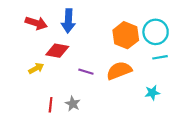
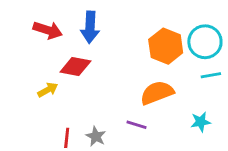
purple line: (86, 72) -> (137, 125), moved

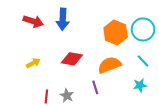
red diamond: (75, 67) -> (72, 59), moved
cyan line: (211, 75) -> (143, 61), moved, turned 56
purple line: (137, 125) -> (95, 87), turned 56

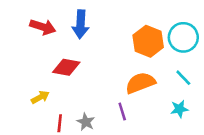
red diamond: (72, 59) -> (66, 67), moved
yellow arrow: (33, 63) -> (40, 97), moved

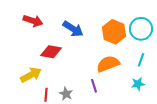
blue arrow: (81, 24) -> (73, 29), moved, turned -60
cyan line: (183, 78) -> (141, 60), turned 64
yellow arrow: (40, 97) -> (31, 75), size x1.5

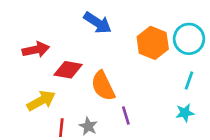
red arrow: (33, 21) -> (36, 50), moved, turned -30
blue arrow: (73, 29) -> (98, 23), moved
orange semicircle: (108, 64) -> (103, 86), moved, turned -95

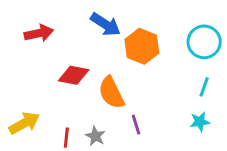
orange hexagon: (153, 43) -> (142, 46), moved
red arrow: (36, 50) -> (39, 33), moved
yellow arrow: (41, 101) -> (24, 123), moved

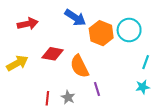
cyan circle: (204, 42) -> (129, 30), moved
yellow arrow: (24, 123) -> (17, 63), moved

